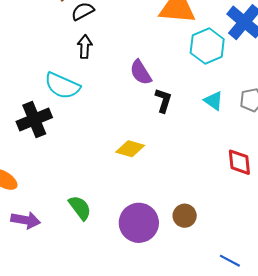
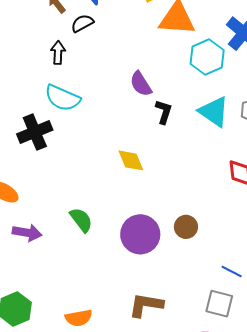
black arrow: (85, 47) -> (58, 53), moved
cyan triangle: (214, 101) -> (214, 112), size x1.6
yellow diamond: (130, 149) -> (131, 160), turned 52

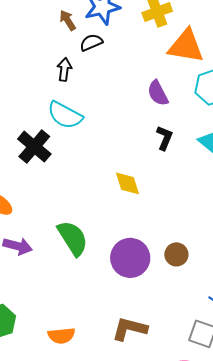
purple semicircle: (141, 84) -> (158, 93), moved
black cross: (35, 132) -> (34, 147), turned -32
green semicircle: (81, 220) -> (73, 238), size x1.4

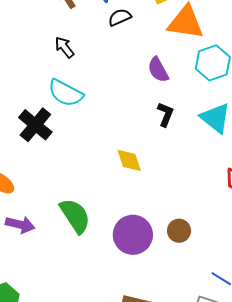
black semicircle: (91, 42) -> (120, 17), moved
black arrow: (64, 69) -> (64, 47), turned -45

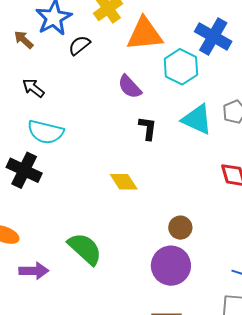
brown circle: (179, 231) -> (180, 228), moved
purple circle: (133, 235) -> (171, 266), moved

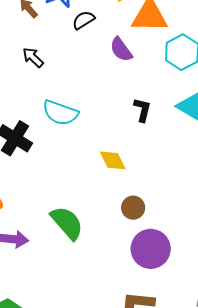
purple semicircle: (130, 87) -> (121, 49), moved
cyan semicircle: (46, 132) -> (60, 113), moved
brown circle: (180, 228) -> (133, 208), moved

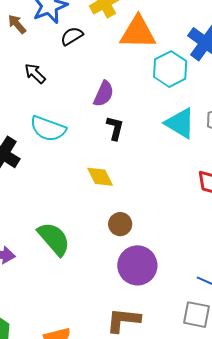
purple semicircle: (121, 49) -> (104, 94), moved, turned -120
black arrow: (33, 57) -> (35, 73), moved
black L-shape: (142, 110) -> (115, 128), moved

